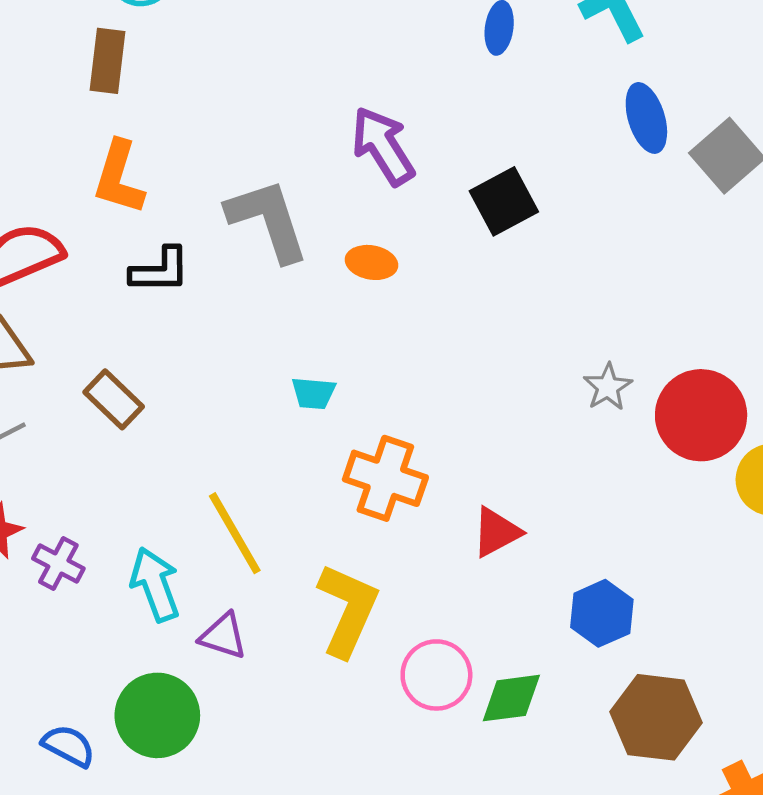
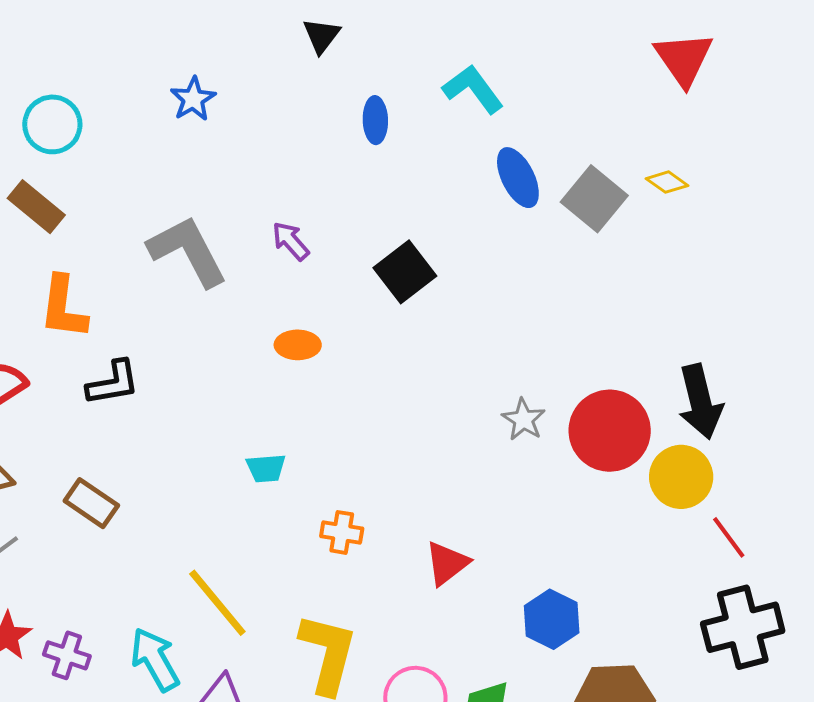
brown rectangle: (108, 61) -> (36, 207), turned -48
purple arrow: (383, 146) -> (291, 241), size x0.6
gray L-shape: (268, 220) -> (188, 251), moved
orange cross: (385, 478) -> (342, 532), size x0.6

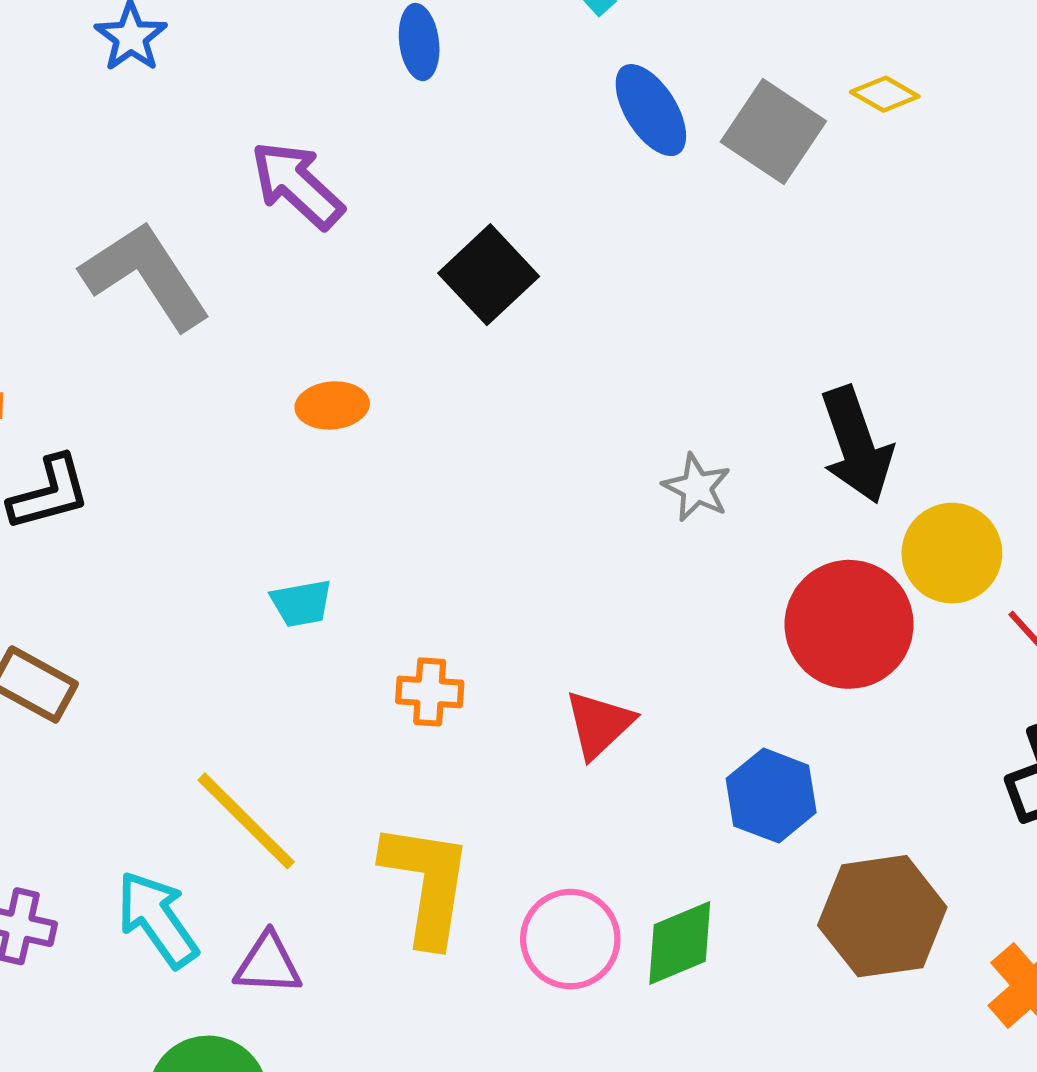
purple arrow: (291, 241) -> (297, 185), moved, size x1.5
black arrow: (700, 402) -> (856, 445), moved
red circle: (610, 431) -> (849, 624), moved

